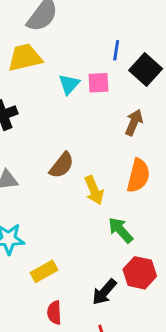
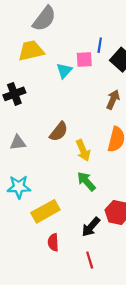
pink square: (98, 83) -> (84, 60), moved
green arrow: (121, 230) -> (86, 181), moved
yellow rectangle: (44, 271) -> (45, 211), size x1.4

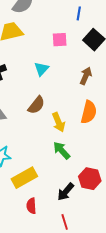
blue line: (100, 45) -> (79, 13), moved
cyan triangle: (64, 71) -> (41, 69), moved

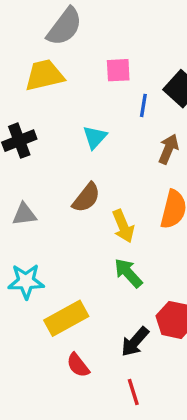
blue line: (79, 13) -> (143, 105), moved
pink square: (60, 40) -> (118, 70), moved
red semicircle: (31, 206) -> (78, 365), turned -35

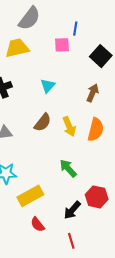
blue line: (143, 105) -> (75, 29), moved
yellow arrow: (123, 226) -> (69, 127), moved

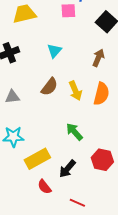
black arrow: (72, 210) -> (67, 169), moved
red line: (71, 241) -> (77, 203), turned -49

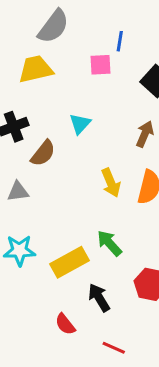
brown semicircle: (49, 87) -> (43, 153), moved
yellow rectangle: (37, 159) -> (70, 262), moved
black arrow: (67, 169) -> (99, 298), turned 108

